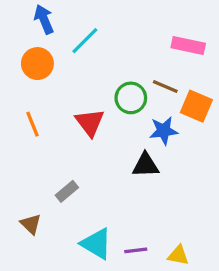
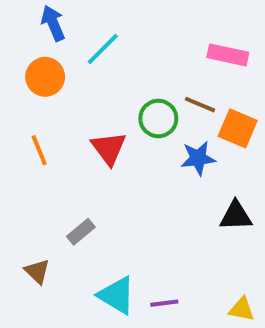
black triangle: (146, 165) -> (236, 216), moved
yellow triangle: (178, 255) -> (242, 309), moved

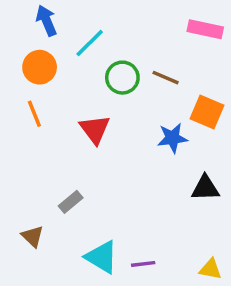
pink rectangle: (228, 55) -> (205, 29), moved
brown line: (200, 105) -> (166, 78), moved
green circle: (158, 118) -> (122, 78), moved
orange line: (39, 150) -> (34, 114), moved

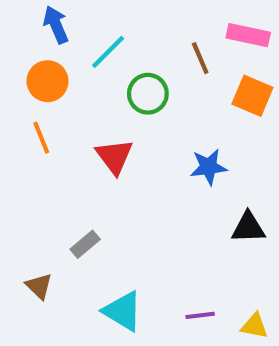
brown line: (166, 78) -> (200, 58), moved, turned 44
orange square: (207, 112) -> (252, 96), moved
purple line: (143, 264) -> (200, 315), moved

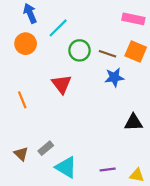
brown line: (200, 58) -> (108, 54), moved, turned -48
orange line: (41, 138) -> (22, 100), moved
blue star: (209, 167) -> (114, 77), moved
gray rectangle: (85, 244) -> (46, 148), moved

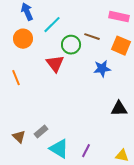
brown line: (108, 54) -> (92, 37), moved
red triangle: (62, 84) -> (55, 64), moved
orange line: (22, 100) -> (16, 78), moved
purple line: (108, 170) -> (86, 151), moved, turned -56

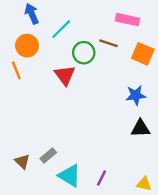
pink rectangle: (119, 17) -> (127, 20), moved
blue star: (102, 69) -> (136, 95), moved
orange line: (16, 78) -> (16, 70), moved

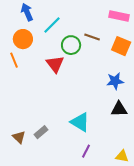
pink rectangle: (127, 20) -> (119, 16), moved
cyan triangle: (70, 176) -> (80, 122), moved

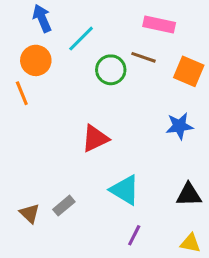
pink rectangle: (119, 16) -> (159, 25), moved
red triangle: (55, 64) -> (95, 138), moved, turned 42
black triangle: (119, 109) -> (189, 195), moved

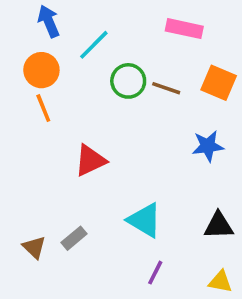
brown line: (144, 57) -> (166, 88), moved
orange line: (22, 93) -> (43, 108), moved
red triangle: (95, 138) -> (90, 160), moved

